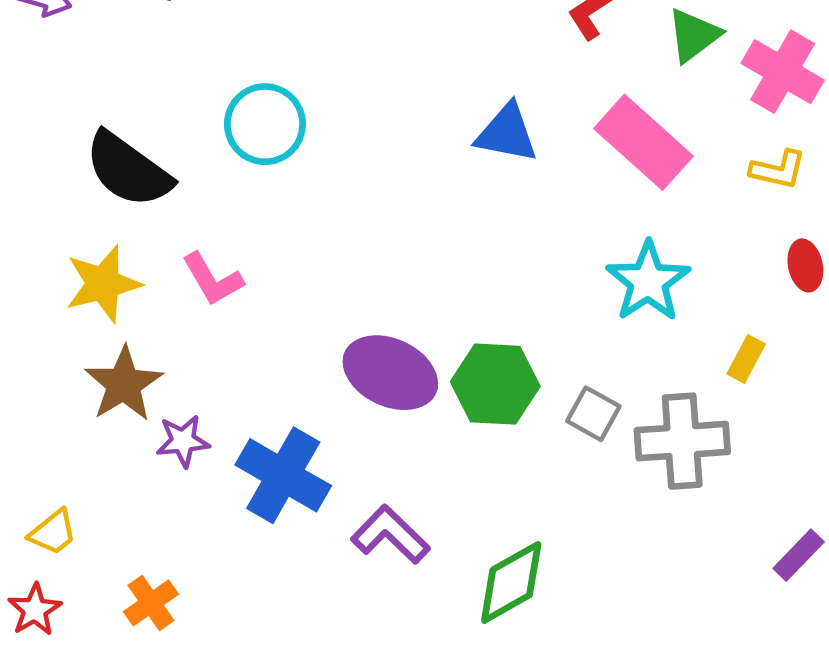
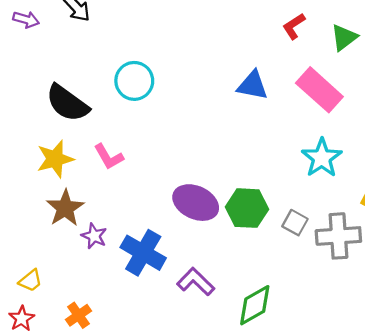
purple star: (183, 441) -> (94, 236), turned 30

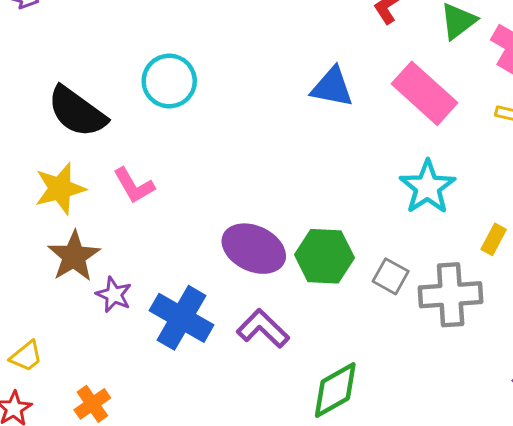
purple L-shape: (196, 282) -> (263, 329), moved

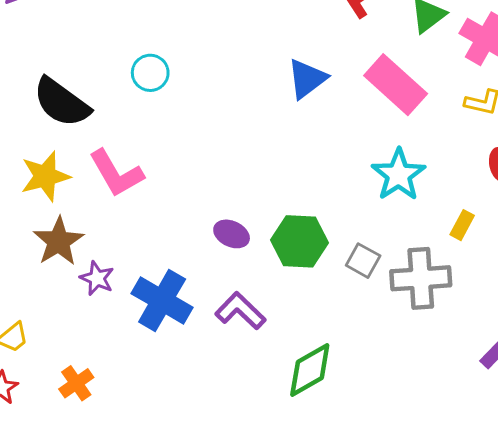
cyan circle: (169, 81) -> (150, 73), size x0.7
blue triangle: (332, 87) -> (307, 79), turned -48
pink L-shape: (134, 186) -> (116, 173), size x1.4
purple ellipse: (254, 249) -> (232, 234), size x0.6

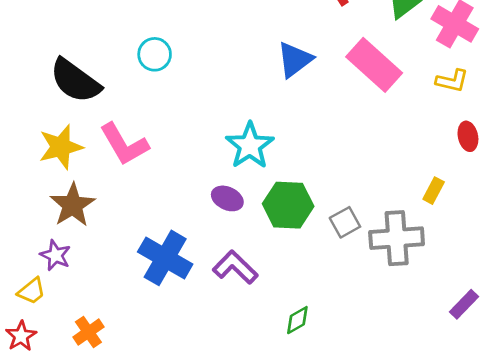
cyan star: (399, 175) -> (250, 146), moved
gray square: (363, 261) -> (345, 222), turned 32
purple star: (97, 278) -> (55, 255), moved
green diamond: (310, 370) -> (297, 320), size x0.6

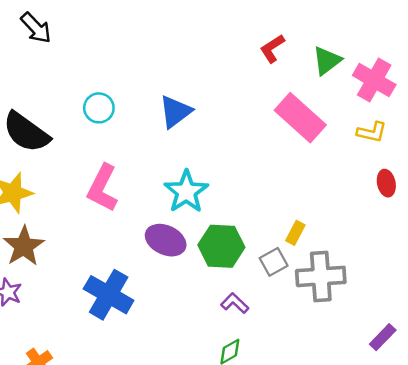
blue triangle: (295, 60) -> (175, 112), moved
pink L-shape: (124, 144) -> (103, 188), moved, turned 57
yellow rectangle: (434, 191) -> (295, 233), moved
purple ellipse: (227, 198) -> (166, 240), size x1.4
purple L-shape: (235, 267) -> (235, 303), moved, size x0.7

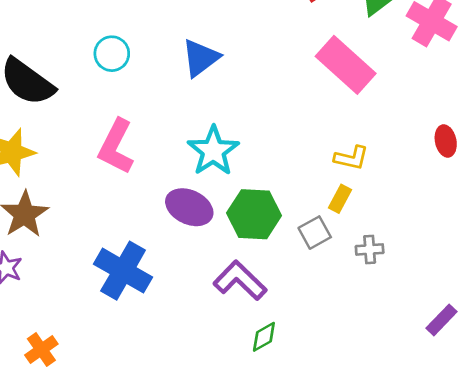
yellow L-shape: (372, 132) -> (351, 158), moved
gray cross: (321, 276) -> (370, 249), size x0.5
purple L-shape: (235, 303) -> (240, 280), moved, size x1.6

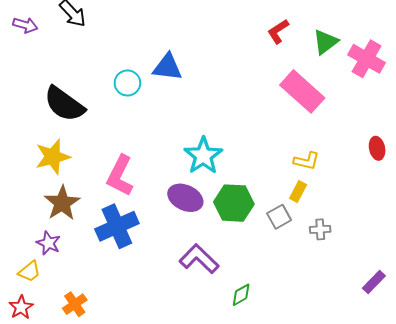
blue triangle: (201, 58) -> (167, 67), moved, turned 44
pink L-shape: (116, 147) -> (120, 176), moved
blue cross: (123, 271) -> (117, 226), moved, turned 36
purple L-shape: (240, 280) -> (199, 259), moved

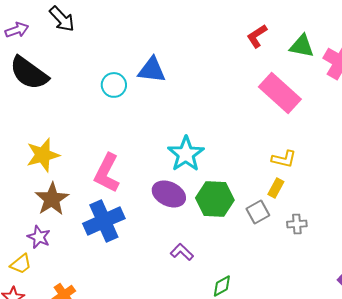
purple arrow: (25, 25) -> (17, 30), turned -35
green triangle: (325, 42) -> (302, 46), turned 48
black semicircle: (64, 104) -> (29, 73), moved
purple L-shape: (199, 259) -> (182, 252), size x0.6

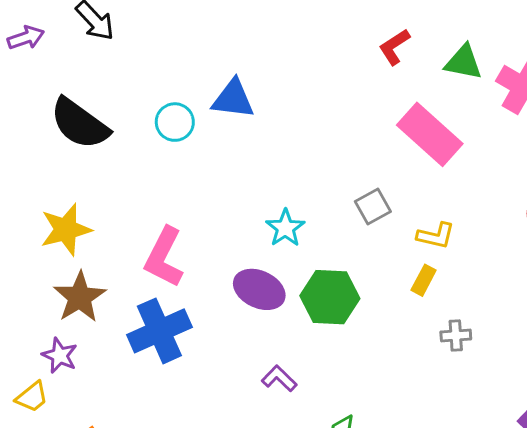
black semicircle: (29, 73) -> (80, 124), moved
cyan star: (186, 154) -> (285, 228), size x0.7
gray square: (258, 212) -> (373, 207), moved

